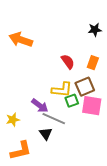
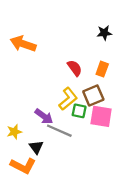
yellow L-shape: (62, 90) -> (68, 99), turned -45
green square: (72, 101) -> (79, 111), turned 32
black triangle: (46, 134) -> (36, 147), moved
orange L-shape: (21, 151) -> (23, 166), turned 40

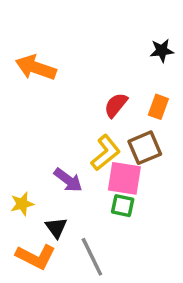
red semicircle: (75, 68) -> (116, 105), turned -105
green square: (79, 111) -> (123, 206), moved
pink square: (101, 116) -> (124, 178), moved
gray line: (59, 131) -> (92, 257), moved, turned 40

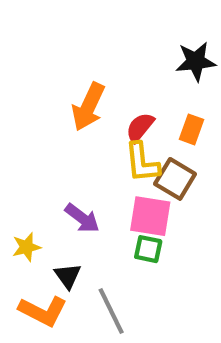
black star: (162, 51) -> (196, 61), size x1.4
orange arrow: (36, 68) -> (88, 107), moved, turned -84
brown square: (145, 148) -> (175, 179), turned -36
yellow L-shape: (106, 153) -> (142, 162), moved, turned 123

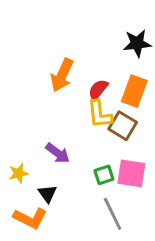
orange rectangle: (192, 129) -> (134, 91), size x1.5
pink square: (150, 216) -> (131, 173), moved
green square: (148, 249) -> (104, 175), turned -30
gray line: (111, 311) -> (113, 214), moved

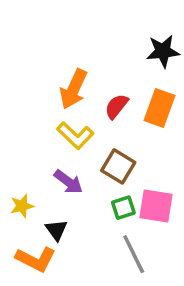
yellow L-shape: (100, 114) -> (75, 135), moved, turned -40
brown square: (123, 126) -> (118, 166), moved

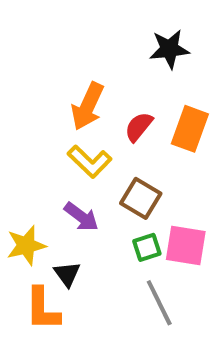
black star: (163, 51) -> (169, 49), moved
yellow star: (22, 206) -> (26, 245), size x1.4
orange L-shape: (36, 259) -> (43, 309), turned 63

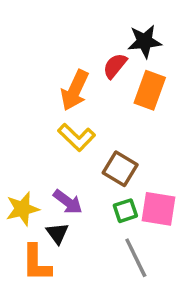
red semicircle: (139, 127) -> (115, 66), moved
orange rectangle: (190, 129) -> (150, 90), moved
purple arrow: (81, 217) -> (68, 202), moved

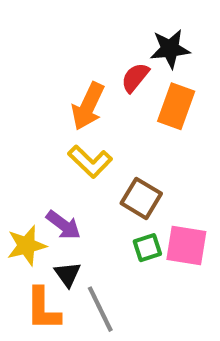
purple arrow: (68, 202) -> (63, 225), moved
gray line: (136, 258) -> (100, 309), moved

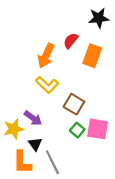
black star: (170, 49) -> (99, 18), moved
green square: (147, 248) -> (77, 130), turned -32

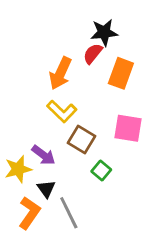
black star: (99, 18) -> (104, 32), moved
brown square: (74, 104) -> (82, 140), moved
pink square: (98, 129) -> (128, 128), moved
orange L-shape: (22, 162) -> (29, 213), turned -145

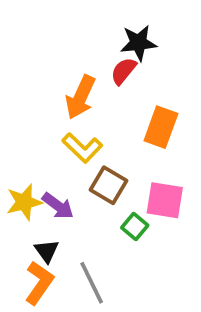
orange rectangle: (121, 73) -> (161, 127), moved
pink square: (128, 128) -> (165, 200), moved
yellow star: (18, 169) -> (24, 202), moved
black triangle: (46, 189) -> (47, 251), moved

